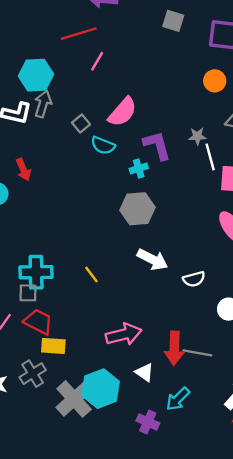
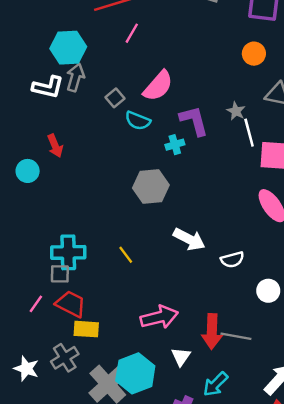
gray star: (197, 136) -> (236, 111), turned 30
gray hexagon: (137, 209) -> (151, 187), moved
white triangle: (144, 372) -> (181, 357), turned 30

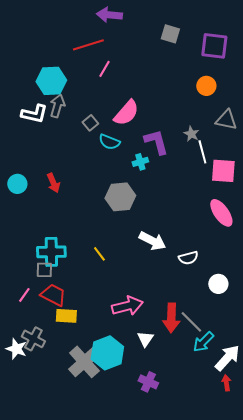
red arrow: (55, 146) -> (53, 183), moved
gray line: (236, 336) -> (191, 322), turned 35
gray cross: (65, 358) -> (33, 339), moved, turned -30
cyan arrow: (216, 384) -> (203, 342), moved

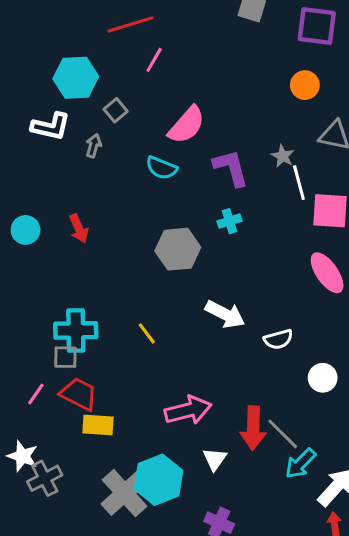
gray arrow: (57, 106) -> (94, 146), moved, size x0.7
gray square: (90, 123) -> (116, 110), moved
cyan cross: (140, 162) -> (230, 221), moved
gray cross: (33, 339) -> (45, 478), moved, turned 35
white star: (16, 349) -> (23, 456), moved

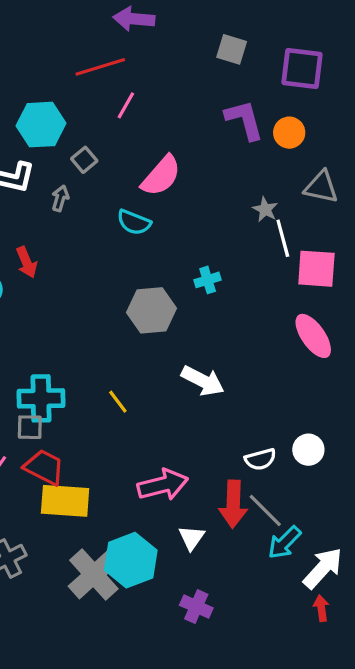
purple L-shape: (231, 168) -> (244, 120), moved
red arrow: (79, 228) -> (27, 262), moved
white semicircle: (278, 339) -> (260, 459), moved
yellow rectangle: (98, 425) -> (65, 501), size x1.4

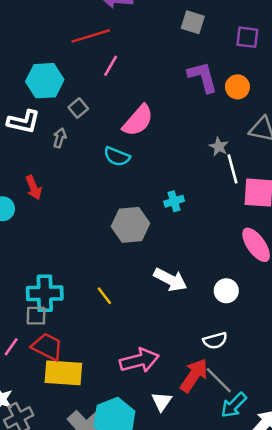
purple square: (302, 69) -> (247, 37), size x0.7
white circle: (308, 450) -> (226, 291), moved
red arrow: (233, 504) -> (194, 375), turned -148

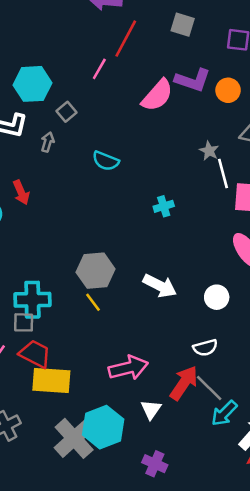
red line: (91, 36) -> (126, 39), moved, turned -45
purple L-shape: (203, 77) -> (193, 80), turned 124
pink semicircle: (138, 120) -> (157, 95), moved
gray hexagon: (131, 225) -> (96, 271), moved

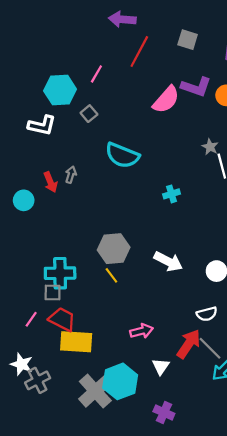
pink line: (99, 69) -> (96, 74), moved
gray arrow: (48, 142) -> (71, 175), moved
cyan semicircle: (106, 161) -> (122, 155), size x1.5
pink arrow: (128, 368) -> (141, 331), size x0.7

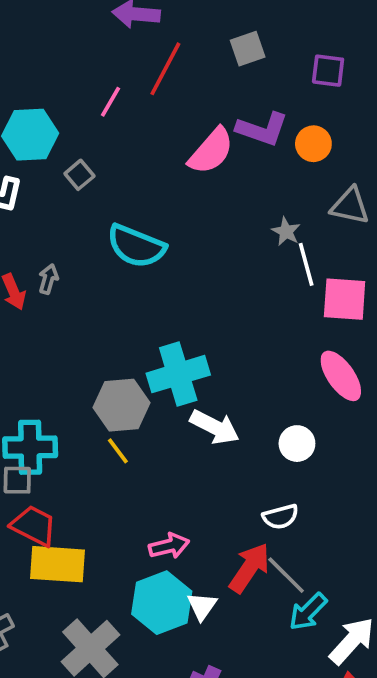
gray square: (188, 40) -> (248, 49), turned -36
pink line: (96, 74) -> (111, 102), moved
cyan cross: (171, 194) -> (178, 374), moved, size x2.0
cyan hexagon: (120, 381) -> (162, 603), moved

